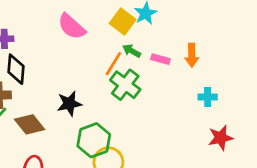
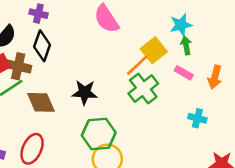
yellow square: (123, 21) -> (154, 50), moved
green arrow: (132, 51) -> (186, 45), moved, turned 36
cyan cross: (208, 97) -> (197, 118), moved

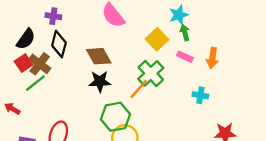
orange line: (137, 65) -> (139, 89), moved
brown cross: (18, 66) -> (40, 64), turned 30
brown diamond: (41, 102) -> (99, 56), moved

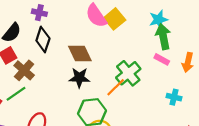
green arrow: (185, 32) -> (163, 36), size x1.6
yellow square: (157, 39) -> (115, 19), moved
brown cross: (40, 64) -> (24, 70), moved
green line: (35, 83) -> (16, 94), moved

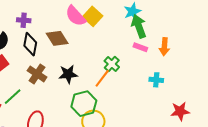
brown diamond: (80, 54) -> (57, 38), moved
brown cross: (24, 70) -> (37, 74), moved
green cross: (128, 73) -> (112, 64), size x0.7

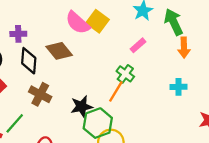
green arrow: (139, 26) -> (174, 22), moved
pink rectangle: (140, 47) -> (138, 45), moved, turned -56
black star: (68, 74) -> (82, 106), moved

